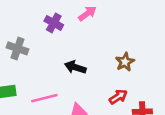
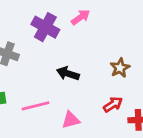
purple cross: (54, 23) -> (45, 27), size x1.4

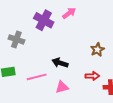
black arrow: (68, 73) -> (60, 63), moved
red arrow: (113, 104) -> (92, 76), turned 32

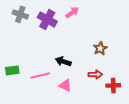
gray cross: (16, 39) -> (20, 14), moved
pink triangle: (62, 87) -> (65, 85), turned 40

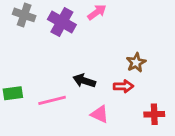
red arrow: (95, 74) -> (123, 86), moved
pink triangle: (65, 85) -> (100, 114), moved

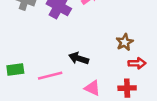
red arrow: (123, 86) -> (137, 63), moved
red cross: (154, 114) -> (127, 88), moved

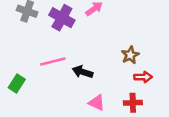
green rectangle: (15, 69) -> (17, 83), turned -49
pink line: (50, 76) -> (53, 62), moved

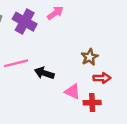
pink triangle: (97, 103) -> (72, 92), moved

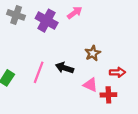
brown star: (90, 57) -> (93, 53), moved
pink line: (16, 63) -> (39, 72), moved, turned -55

